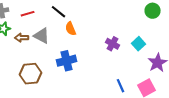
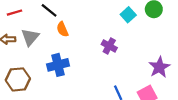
gray triangle: (42, 36) -> (30, 37), turned 42
cyan square: (139, 44) -> (128, 15), moved

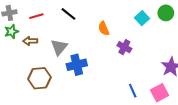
orange semicircle: (62, 29) -> (104, 28), moved
gray triangle: (30, 37) -> (59, 47), moved

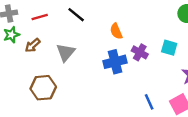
cyan square: (142, 18) -> (169, 48), moved, turned -32
brown arrow: (30, 41) -> (33, 45), turned -40
blue cross: (77, 65) -> (115, 62), moved

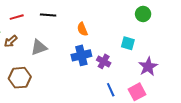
black line: (76, 15) -> (48, 15), turned -35
gray triangle: (66, 52) -> (39, 47), turned 30
purple cross: (140, 52) -> (104, 61), moved

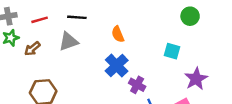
gray triangle: (39, 47) -> (68, 41), moved
blue cross: (81, 55) -> (117, 66), turned -30
purple cross: (104, 61) -> (137, 85), moved

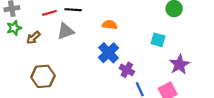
red line: (40, 20) -> (49, 13), moved
orange semicircle: (118, 34) -> (110, 25), turned 120

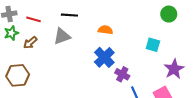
red line: (49, 13) -> (34, 19), moved, turned 32
brown hexagon: (43, 76) -> (18, 75), moved

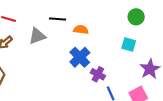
green circle: (169, 14) -> (136, 17), moved
black line: (69, 15) -> (57, 19), moved

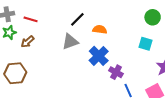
black line: (57, 19) -> (77, 19), turned -49
gray triangle: (37, 36) -> (70, 42), moved

